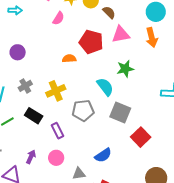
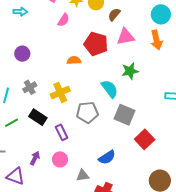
brown semicircle: (109, 12) -> (114, 15), turned -96

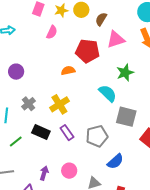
gray pentagon: (87, 112) -> (97, 136), moved
purple rectangle: (62, 132) -> (67, 133), moved

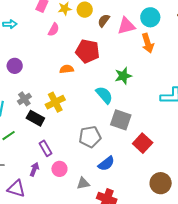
pink triangle: (116, 39) -> (126, 26), moved
black rectangle: (41, 132) -> (35, 118), moved
purple rectangle: (67, 133) -> (45, 148), moved

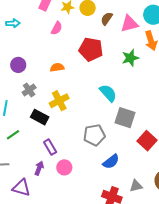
orange semicircle: (67, 69) -> (57, 67), moved
green star: (123, 76) -> (130, 58), moved
gray cross: (24, 99) -> (29, 90), moved
gray triangle: (83, 183) -> (136, 186), moved

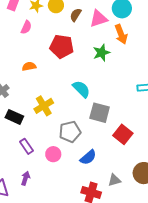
yellow cross: (59, 101) -> (44, 106), moved
pink circle: (64, 167) -> (53, 154), moved
purple arrow: (39, 168) -> (25, 178), moved

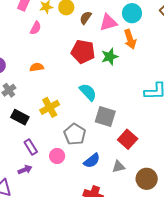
red pentagon: (62, 46) -> (83, 52), moved
gray pentagon: (70, 132) -> (75, 134), turned -30
purple arrow: (25, 178) -> (25, 170), moved, turned 48
gray triangle: (114, 180) -> (118, 167), moved

